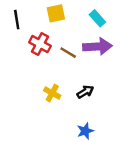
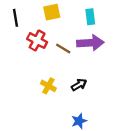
cyan rectangle: (97, 18) -> (90, 17), turned 35

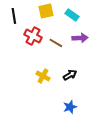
cyan rectangle: (90, 17) -> (72, 15), moved, turned -48
purple arrow: (90, 43) -> (80, 38), size x0.7

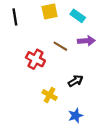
red cross: (33, 36) -> (35, 59), moved
yellow cross: (43, 76) -> (50, 95), moved

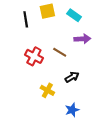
black line: (15, 17) -> (26, 19), moved
brown line: (60, 46) -> (60, 52), moved

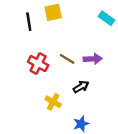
cyan rectangle: (74, 15) -> (107, 18), moved
purple arrow: (82, 39) -> (93, 59), moved

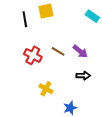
purple arrow: (93, 59) -> (80, 51), turned 42
black arrow: (81, 87) -> (83, 76), moved, turned 32

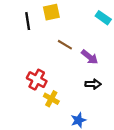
brown line: (58, 51) -> (65, 45), moved
red cross: (33, 55) -> (37, 80), moved

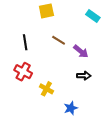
black line: (28, 21) -> (25, 42), moved
red cross: (37, 80) -> (23, 72), moved

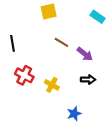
black line: (25, 42) -> (13, 43), moved
yellow cross: (46, 89) -> (52, 85), moved

